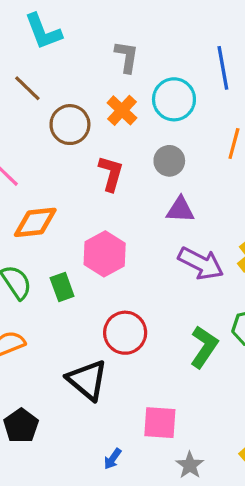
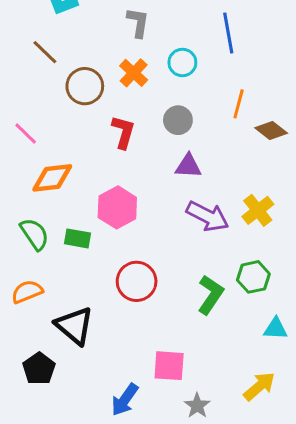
cyan circle: (174, 99) -> (182, 62), size x0.7
green rectangle: (62, 287) -> (77, 238), turned -60
black triangle: (87, 380) -> (74, 326), moved
blue arrow: (113, 459) -> (125, 400), size x1.6

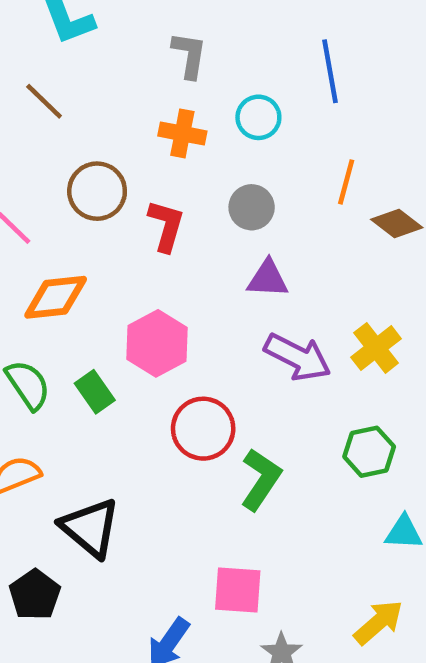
orange cross: (134, 73) -> (182, 133), turned -32
brown circle: (85, 86) -> (97, 191), moved
green rectangle: (77, 238) -> (95, 392), turned 45
red circle: (137, 281) -> (203, 429), moved
green L-shape: (210, 295) -> (261, 479), moved

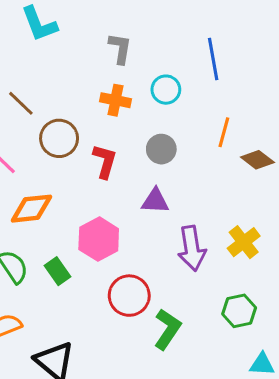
brown line: (44, 101) -> (21, 103), moved
purple triangle: (268, 279) -> (155, 201), moved
purple arrow: (298, 357) -> (192, 248), turned 54

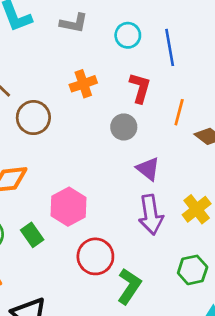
gray L-shape: (120, 48) -> (74, 23), moved, turned 92
cyan circle: (166, 90) -> (128, 35), moved
orange cross: (115, 100) -> (83, 84), turned -30
red L-shape: (105, 161) -> (140, 88), moved
purple triangle: (155, 201) -> (148, 169), moved, turned 35

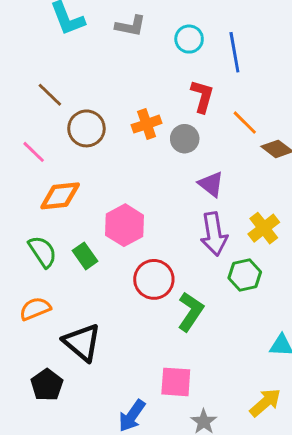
orange cross: (83, 84) -> (147, 124), moved
orange line: (179, 112) -> (245, 123), turned -60
green hexagon: (193, 270) -> (245, 275), moved

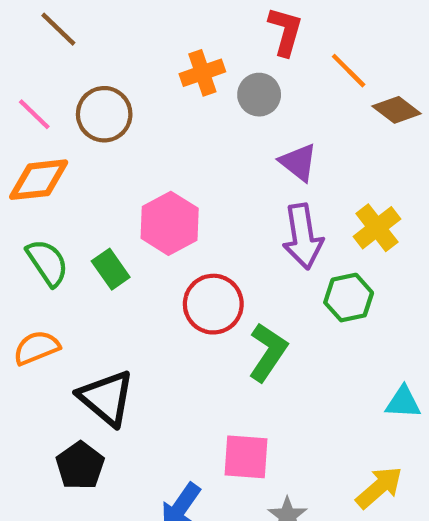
brown circle: (86, 128) -> (104, 114), moved
orange diamond: (60, 196) -> (39, 180), moved
black pentagon: (47, 385) -> (80, 466), moved

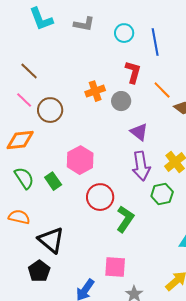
pink line: (34, 114) -> (24, 100), moved
orange semicircle: (36, 348) -> (19, 217), turned 35

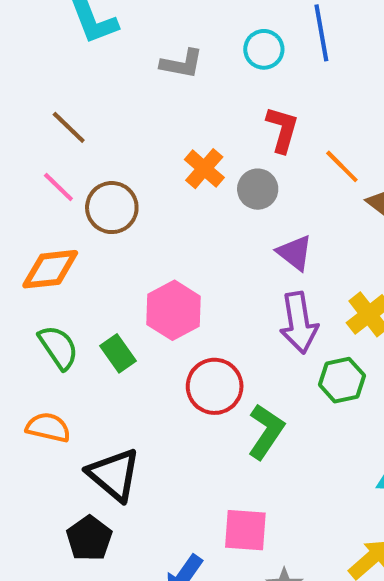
gray L-shape: (84, 24) -> (182, 64), moved
blue line: (155, 42) -> (321, 33), moved
orange cross: (95, 91) -> (204, 169), turned -30

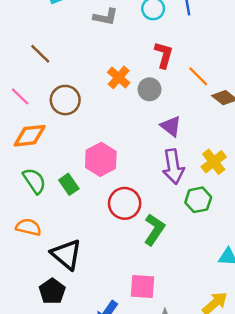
pink line: (58, 187) -> (20, 96), moved

